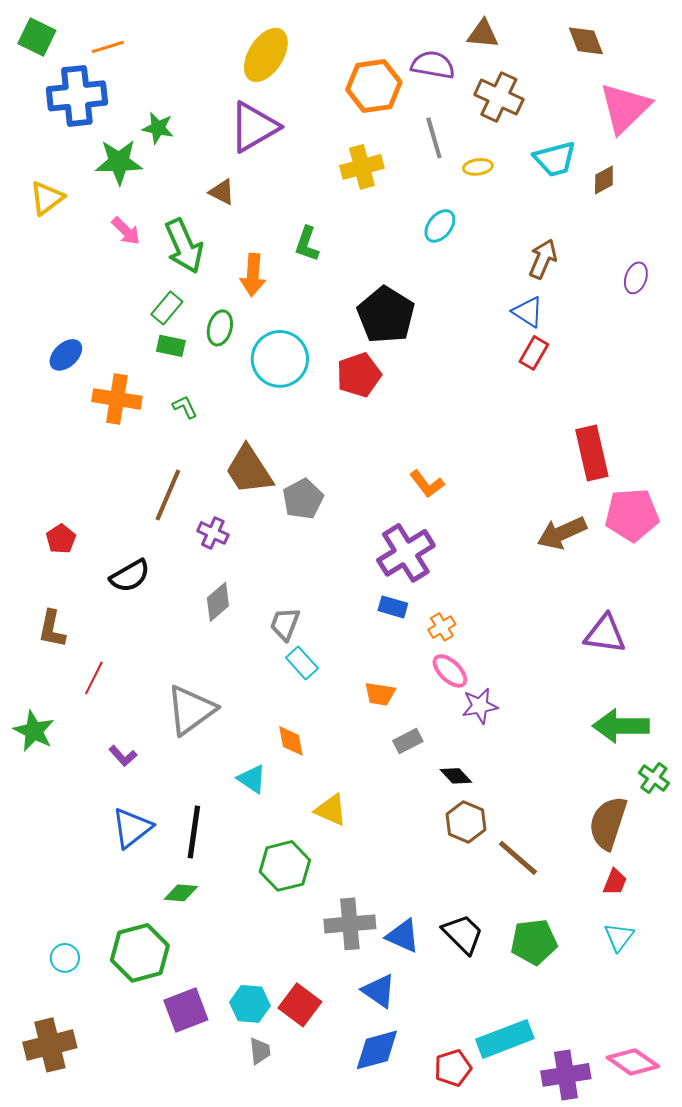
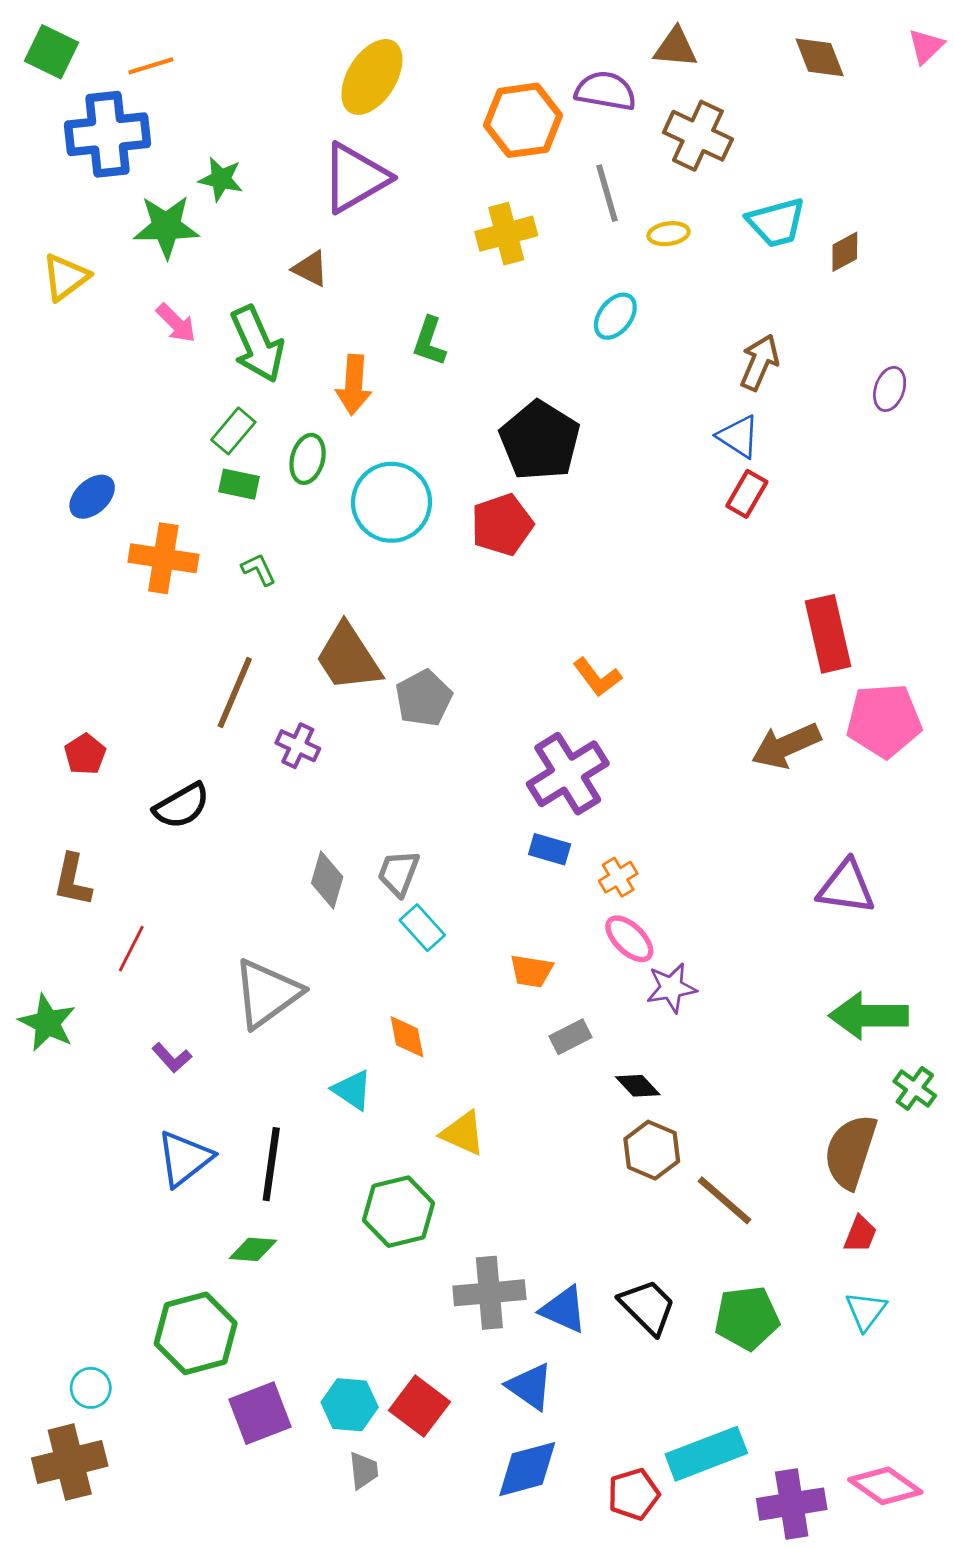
pink triangle: (625, 108) -> (926, 46), moved, size x0.5
gray diamond: (218, 602) -> (327, 880), moved, turned -33
cyan circle: (65, 958) -> (91, 1388), moved

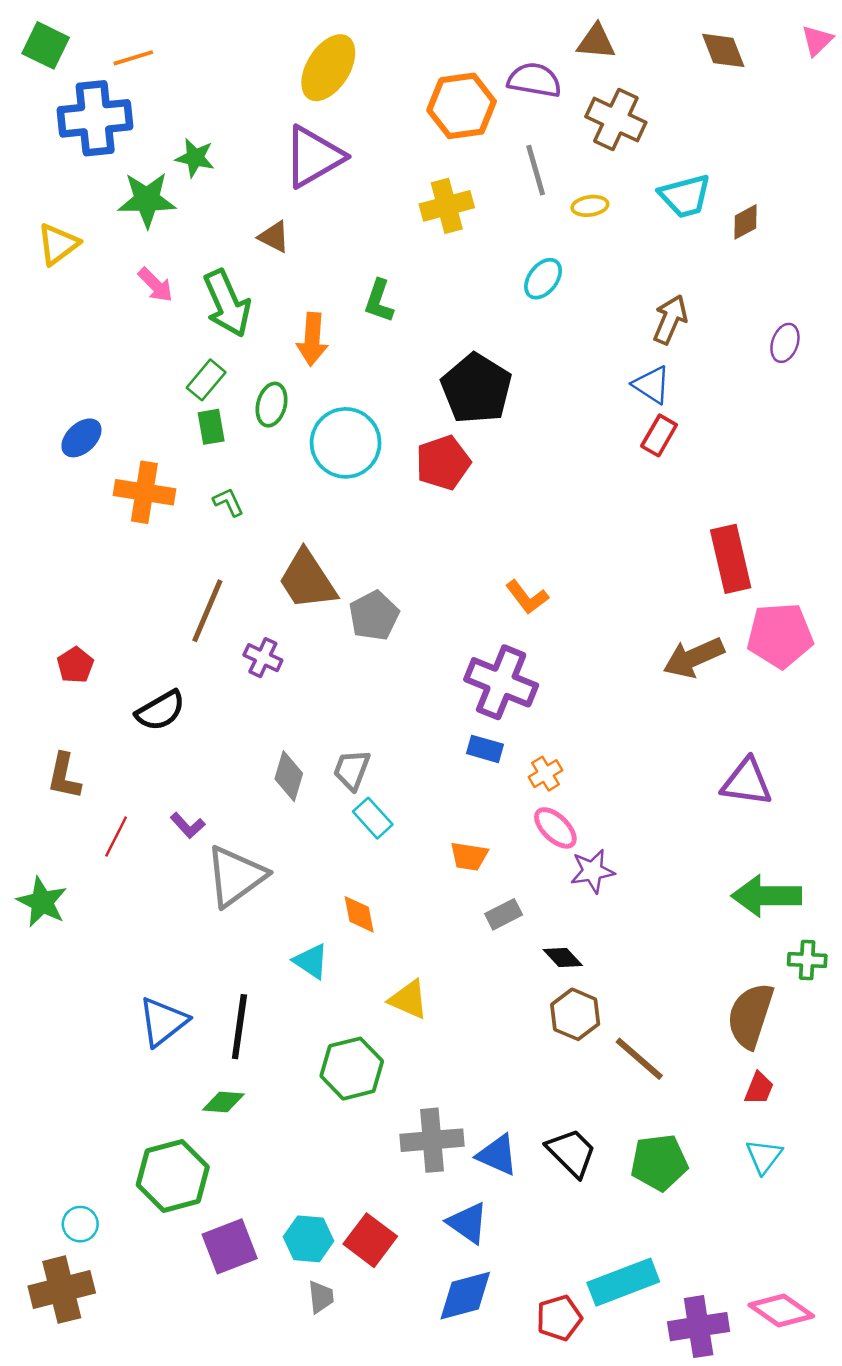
green rectangle: (239, 484) -> (211, 427), turned 68
purple cross: (568, 774) -> (501, 682), turned -36
purple L-shape: (172, 1058) -> (188, 825), moved
green cross: (915, 1089) -> (807, 960), turned -33

